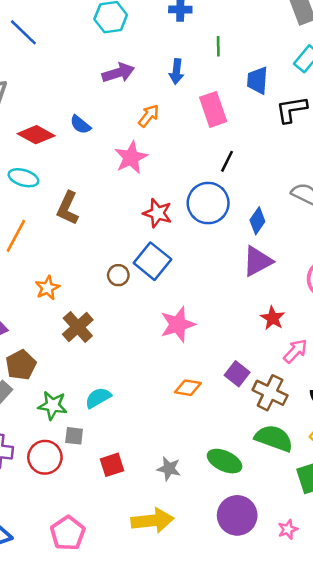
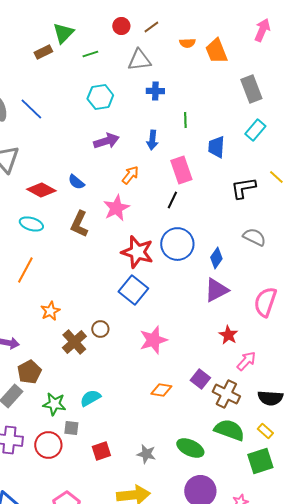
black L-shape: (292, 109) -> (243, 188), moved
black line: (227, 161) -> (172, 200), moved
brown L-shape: (68, 208) -> (79, 224), moved
red star: (157, 213) -> (137, 252), size x1.4
brown circle: (118, 275) -> (100, 329), moved

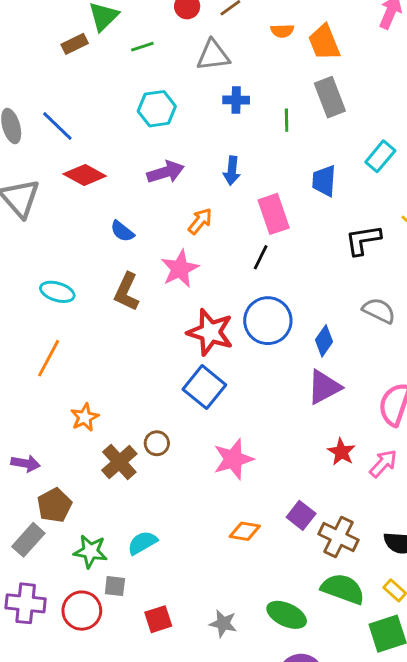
gray rectangle: (251, 89) -> (330, 97), moved
green line: (185, 120) -> (287, 120), moved
red diamond: (41, 190) -> (85, 175), moved
pink arrow: (246, 361) -> (383, 463), moved

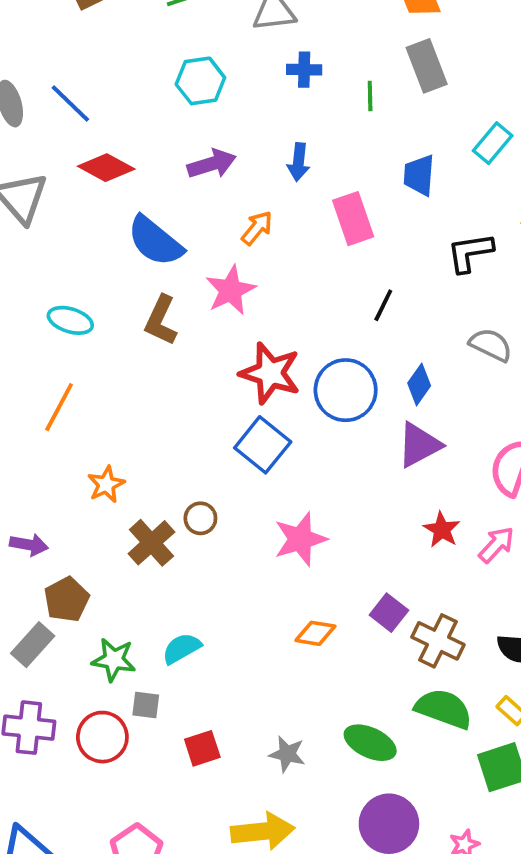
blue semicircle: (122, 231) -> (155, 241), size x1.8
black line: (261, 257) -> (383, 305), moved
blue circle: (268, 321) -> (346, 390), moved

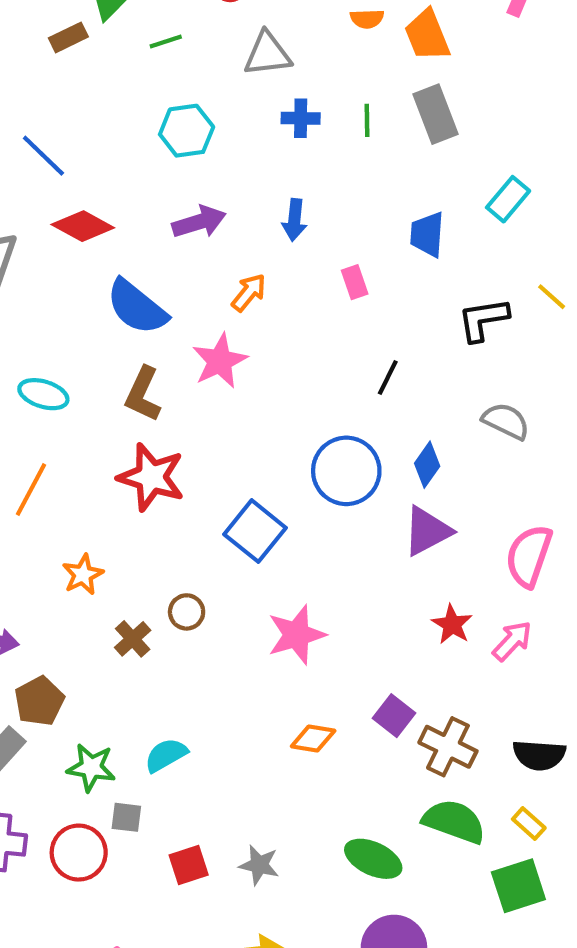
green line: (370, 96) -> (367, 120), moved
pink rectangle: (353, 219) -> (355, 282), size x0.6
red star: (270, 373) -> (151, 477), moved
brown cross: (151, 543) -> (133, 639), size x0.7
gray star: (287, 754) -> (259, 865), moved

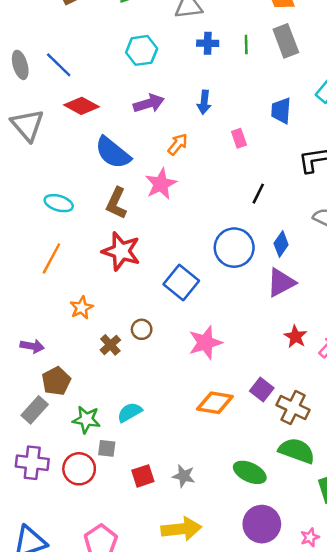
orange diamond: (313, 738) -> (215, 403), size x1.4

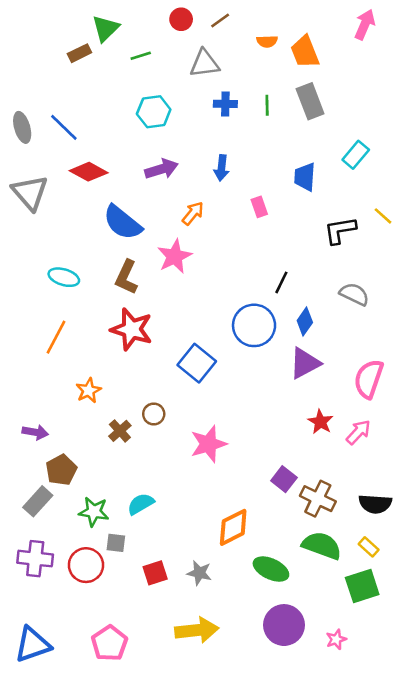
black line: (258, 194) -> (281, 282), moved
pink star: (205, 343) -> (208, 444), moved
orange diamond: (215, 403) -> (233, 527), moved, turned -36

